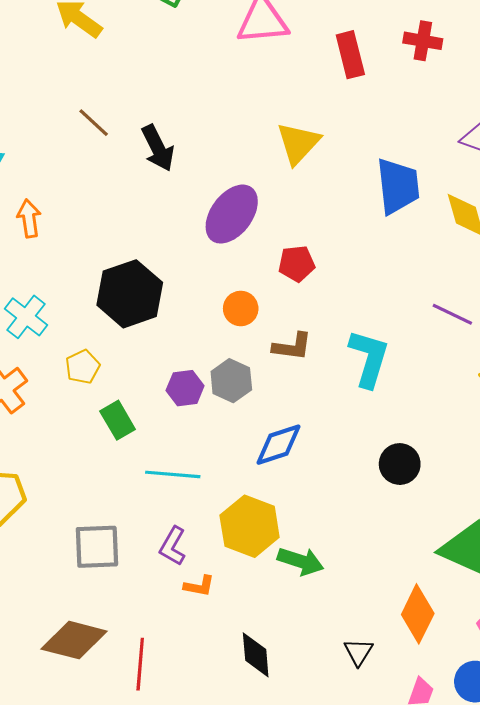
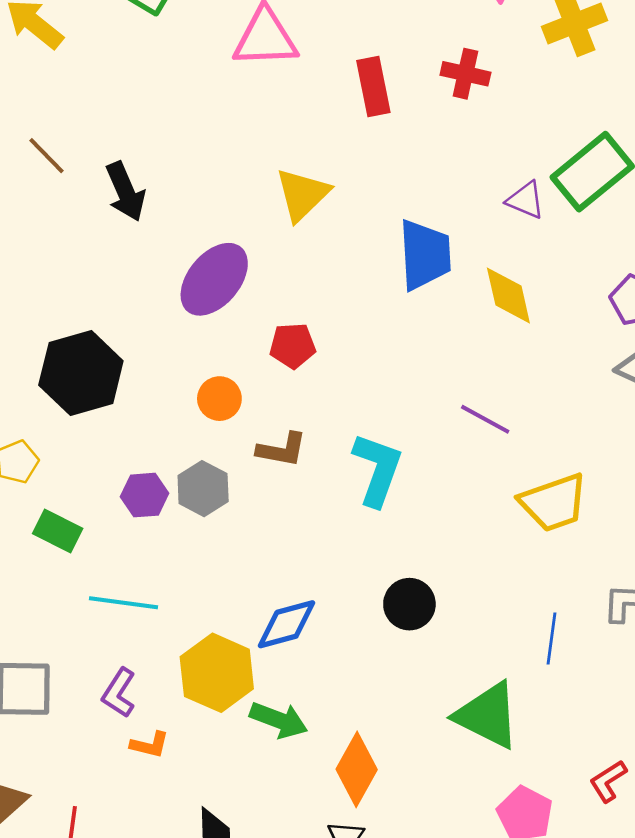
green rectangle: (118, 420) -> (58, 531), turned -36
blue diamond: (279, 445) -> (287, 624), moved
orange diamond: (418, 614) -> (357, 769), moved

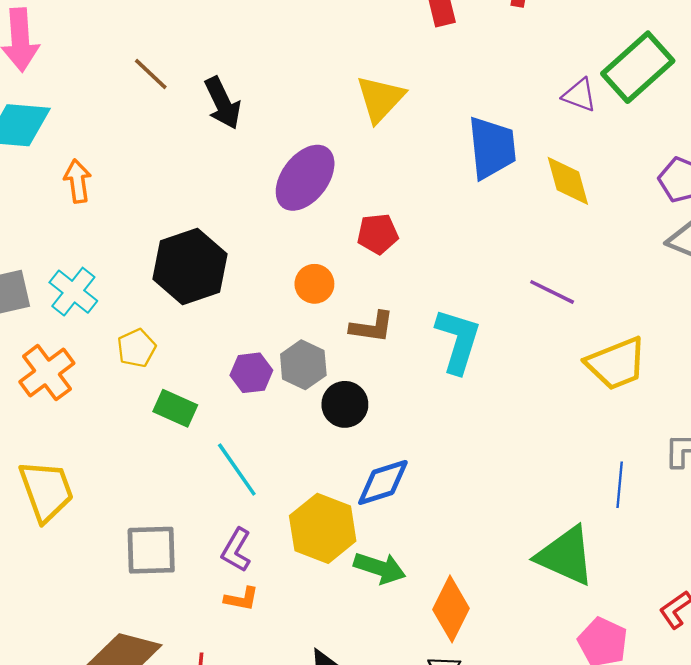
cyan line: (123, 603) -> (237, 470), turned 50
black circle: (409, 604) -> (345, 404), moved
orange L-shape: (150, 745) -> (241, 599), moved

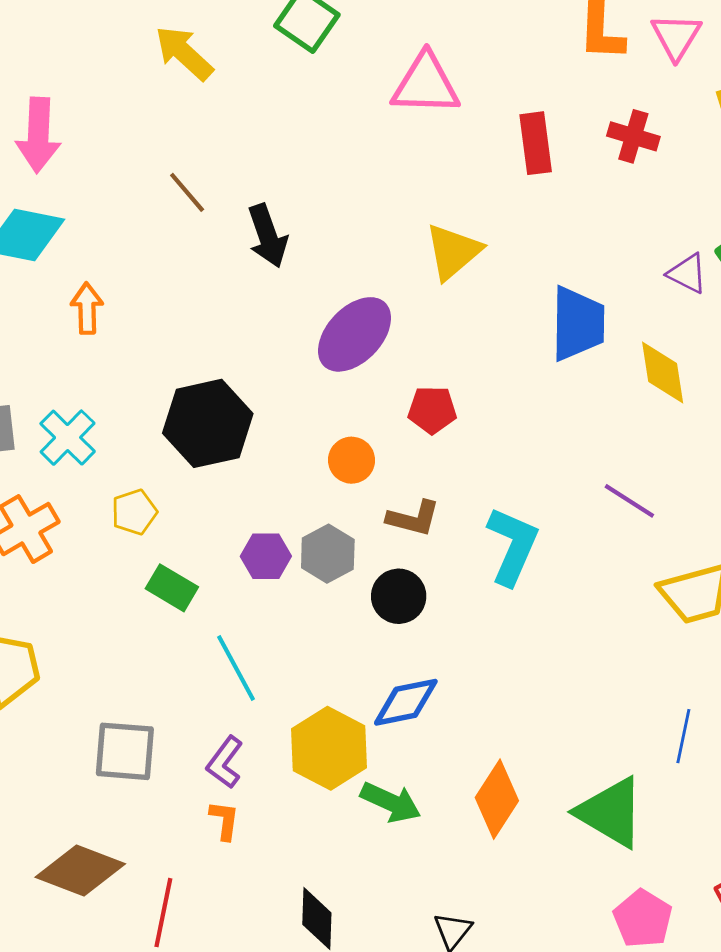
black circle: (345, 404) -> (399, 596), moved
orange L-shape: (241, 599) -> (224, 820), turned -100
orange diamond: (451, 609) -> (497, 799), moved

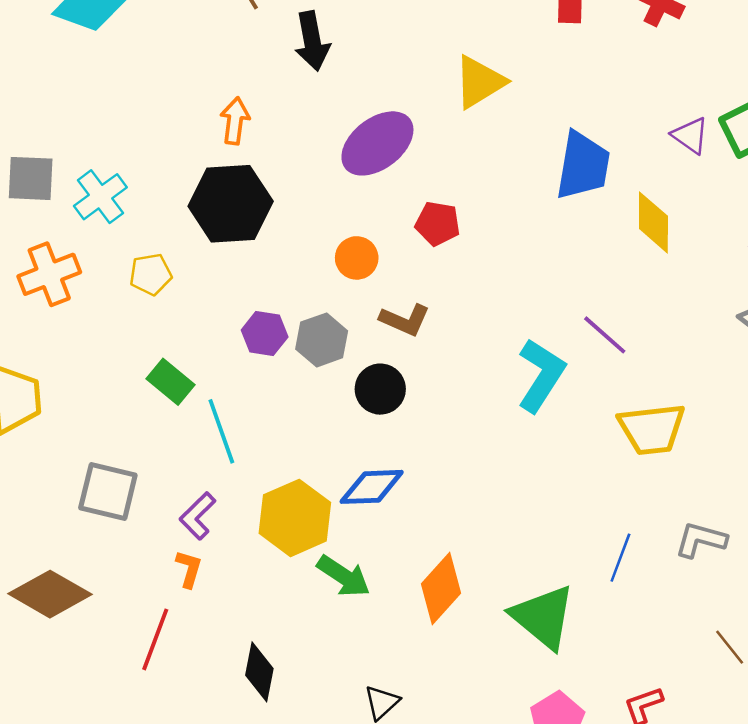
orange arrow: (87, 308) -> (235, 121), moved
cyan L-shape: (512, 546) -> (541, 375), moved
green rectangle: (172, 588) -> (171, 382), moved
red line: (163, 913) -> (155, 639), moved

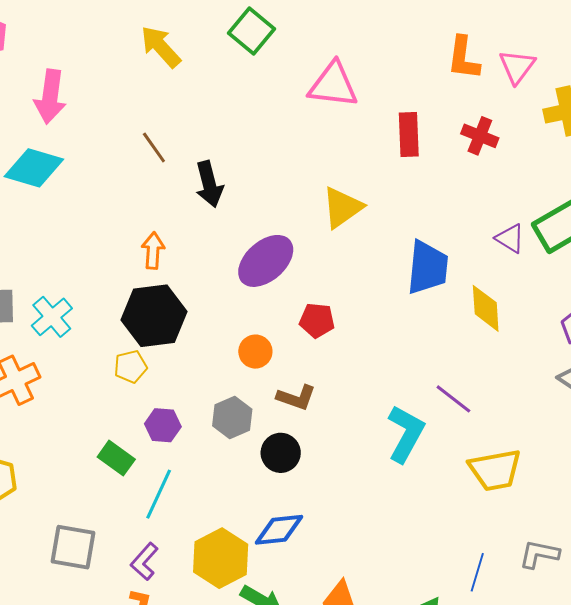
yellow pentagon: (151, 274) -> (131, 367), moved
purple hexagon: (265, 333) -> (163, 425), moved
cyan line: (221, 431) -> (159, 494), turned 48

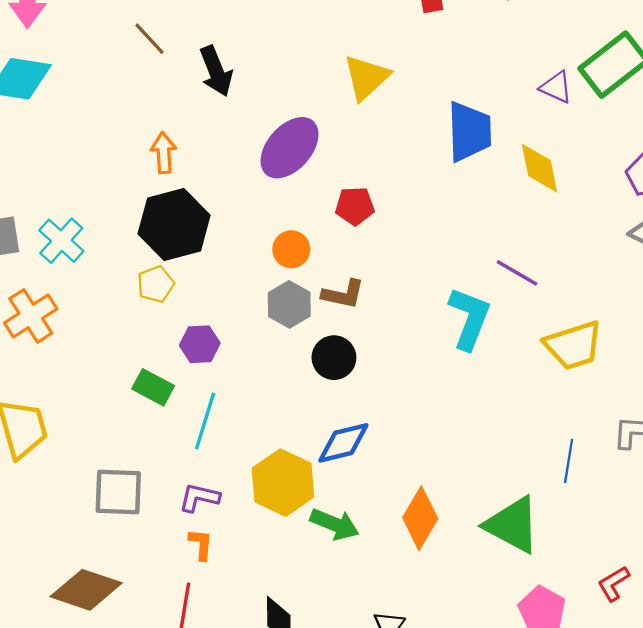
gray hexagon: (232, 418) -> (289, 304), moved
purple L-shape: (144, 562) -> (199, 498), turned 69

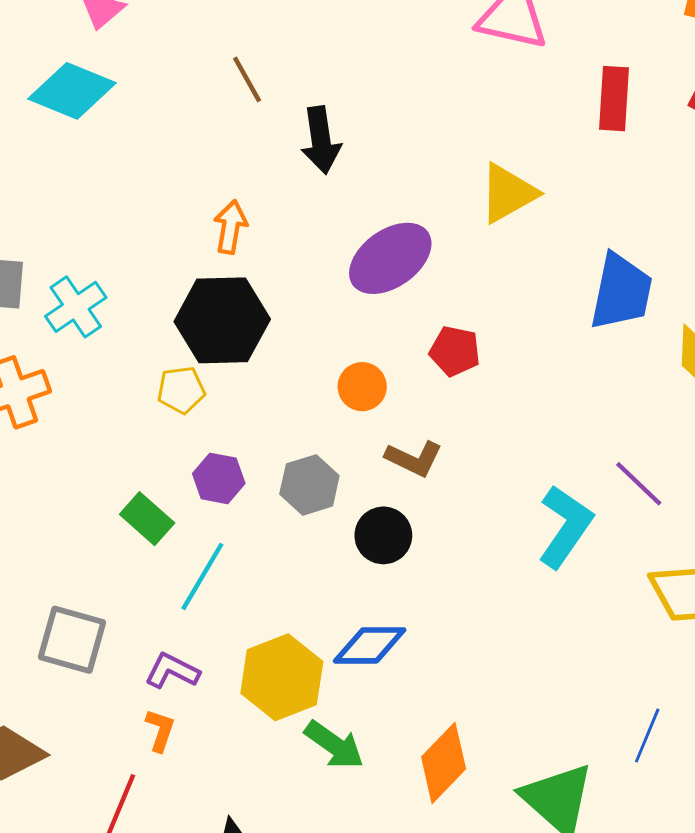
gray hexagon: (289, 304) -> (309, 485), moved

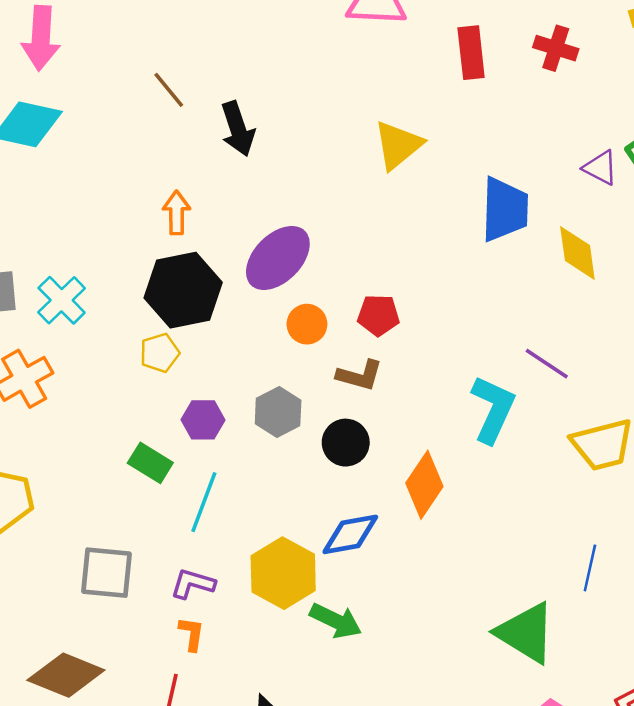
purple ellipse: (390, 258) -> (278, 258), moved
red pentagon: (455, 351) -> (378, 315), moved
orange diamond: (444, 763) -> (424, 485), moved

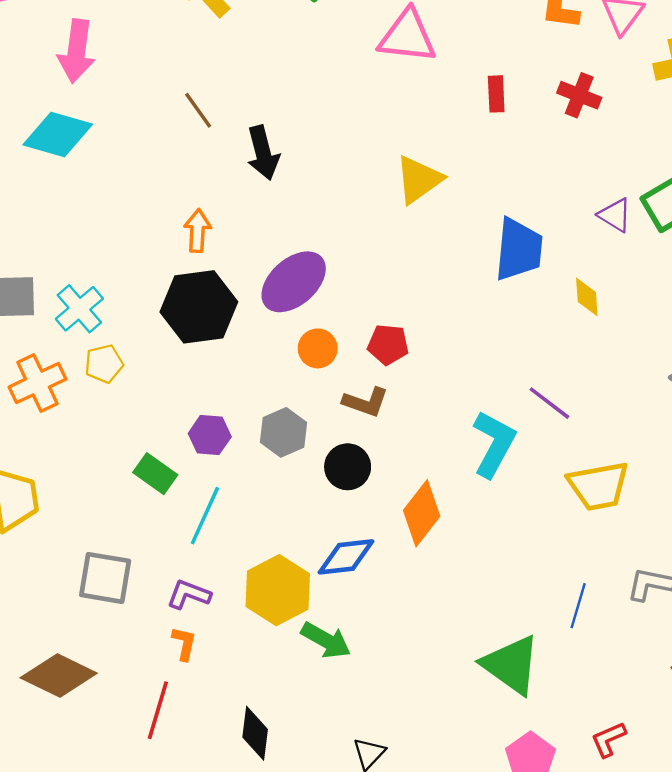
red rectangle: (471, 53) -> (496, 94), size x0.7
yellow diamond: (577, 253) -> (587, 297), size x0.7
yellow pentagon: (160, 353) -> (104, 364), moved

